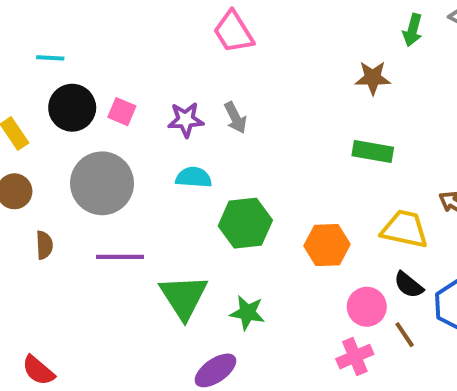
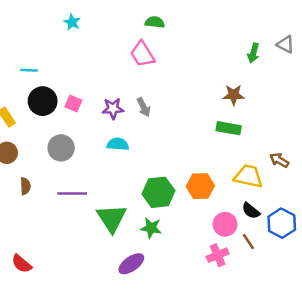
brown star: (373, 78) -> (234, 95), moved
gray circle: (102, 183) -> (61, 148), size x0.7
green hexagon: (245, 223) -> (158, 192), moved

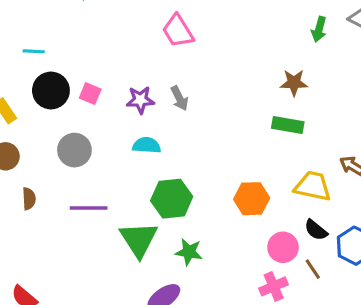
green hexagon: (158, 192) -> (172, 199), moved

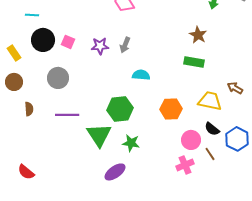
brown star: (294, 83) -> (198, 35), turned 30
gray arrow: (179, 98) -> (125, 45), turned 49
cyan semicircle: (147, 145) -> (141, 75), moved

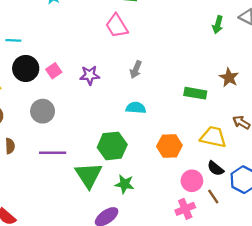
brown star: (198, 35) -> (229, 77), moved
pink square: (68, 42) -> (54, 71), turned 32
gray arrow: (125, 45) -> (136, 70), moved

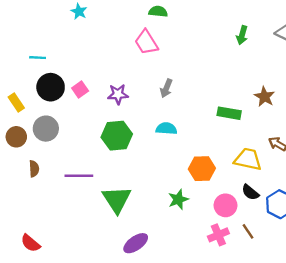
green arrow: (218, 25) -> (242, 35), moved
gray circle: (43, 111) -> (46, 129), moved
green hexagon: (112, 146) -> (117, 136), moved
green star: (125, 184) -> (178, 199), moved, turned -30
brown line: (213, 197) -> (248, 231), moved

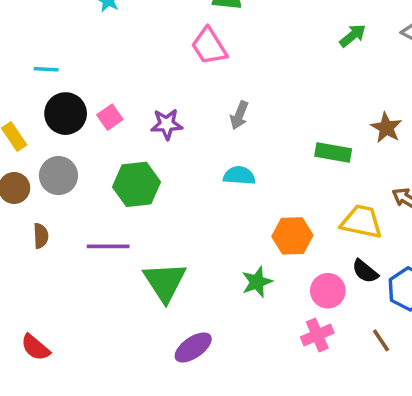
green arrow: (242, 35) -> (353, 36), turned -144
green hexagon: (117, 136) -> (136, 184), moved
brown line: (248, 231) -> (381, 340), moved

